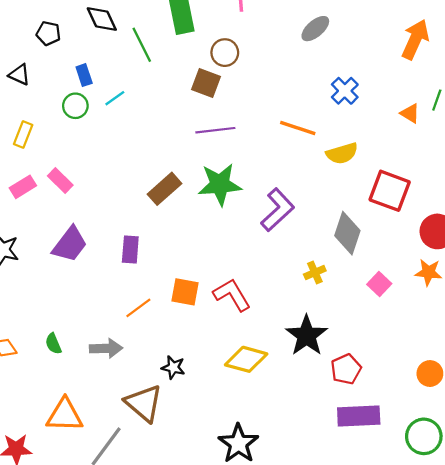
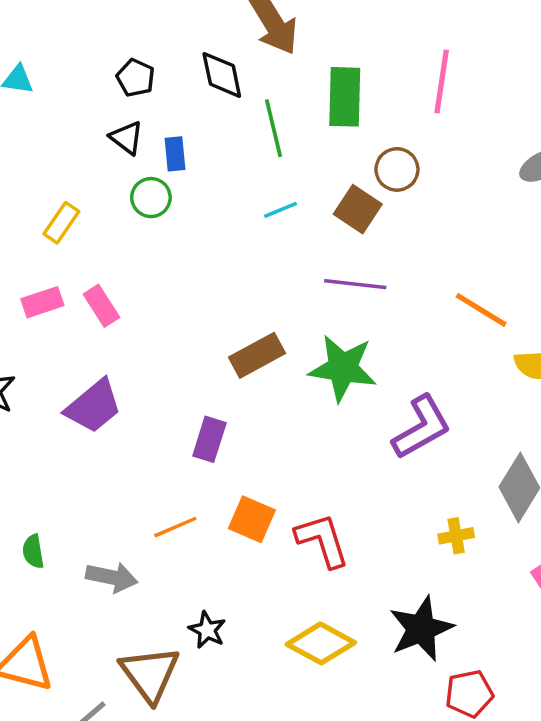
black triangle: (19, 75) -> (127, 138), moved
cyan line: (115, 98) -> (281, 210), moved
purple rectangle: (130, 249) -> (209, 439), moved

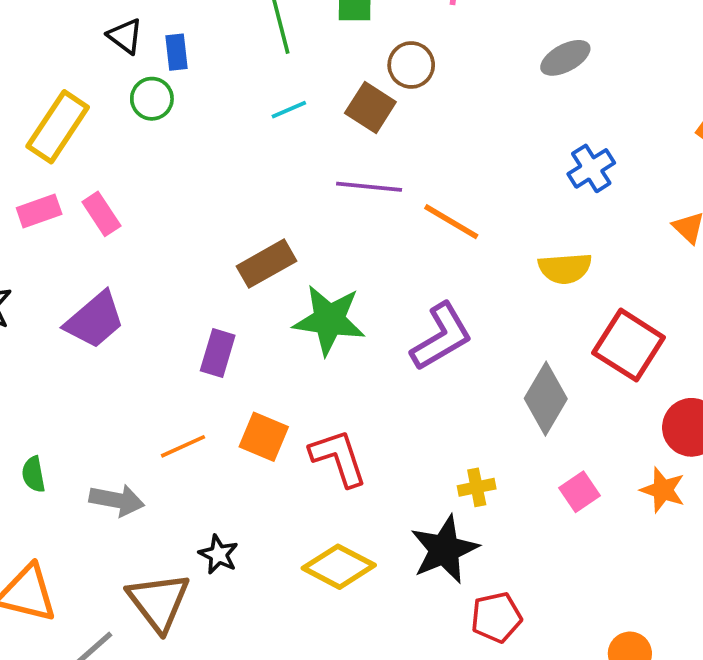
yellow rectangle: (61, 223) -> (58, 127), size x1.6
orange line: (481, 310) -> (451, 222), moved
green star: (343, 368) -> (329, 320), moved
yellow cross: (456, 536) -> (477, 487), moved

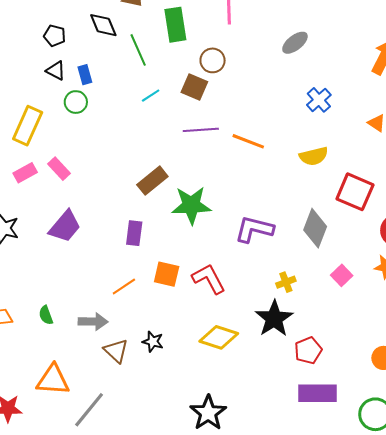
purple L-shape: (441, 337) -> (254, 229), moved, turned -126
brown triangle: (159, 602) -> (116, 351), moved, size x0.7

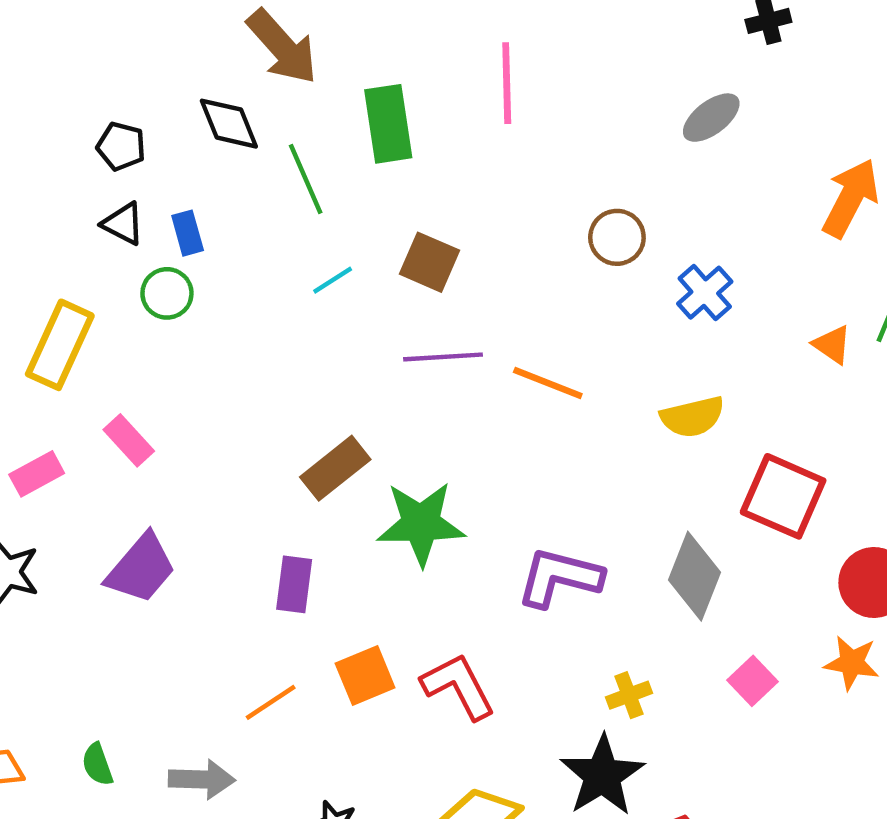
gray ellipse: (295, 43) -> (711, 118), moved
brown circle: (213, 60) -> (617, 237), moved
pink rectangle: (25, 173) -> (37, 474), moved
orange square: (167, 274) -> (365, 675), turned -36

